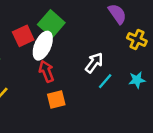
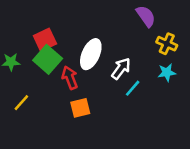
green square: (51, 24) -> (48, 59), moved
white ellipse: (43, 46) -> (91, 54), moved
cyan star: (137, 80) -> (167, 72), moved

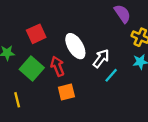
white ellipse: (91, 54) -> (75, 46), turned -55
green square: (48, 59) -> (32, 68), moved
yellow line: (21, 103) -> (17, 100), moved, turned -56

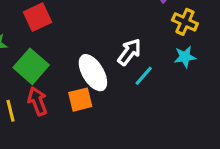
white ellipse: (75, 46) -> (93, 73), moved
red arrow: (57, 66) -> (37, 101), moved

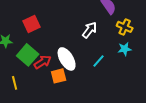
white arrow: (129, 52) -> (90, 30), moved
red arrow: (37, 101) -> (43, 62), moved, turned 78

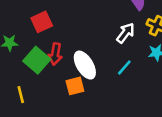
white arrow: (90, 30) -> (126, 33), moved
red arrow: (43, 62) -> (55, 54), moved, turned 132

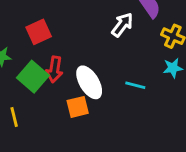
white arrow: (126, 33) -> (122, 25), moved
cyan line: (124, 67) -> (135, 85), turned 63

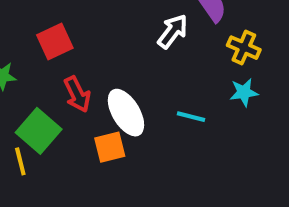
red arrow: (55, 69) -> (77, 94), turned -35
green square: (33, 77) -> (39, 131), moved

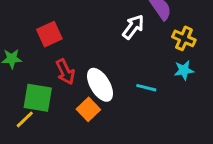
green square: (39, 131) -> (38, 98), turned -32
orange square: (110, 147) -> (88, 109), turned -30
yellow line: (20, 161) -> (25, 119), turned 60

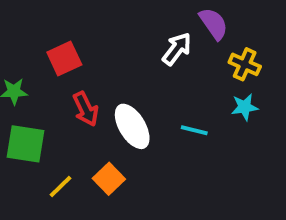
green square: (38, 98) -> (26, 144), moved
orange square: (88, 109) -> (109, 179), moved
yellow line: (25, 119) -> (60, 186), moved

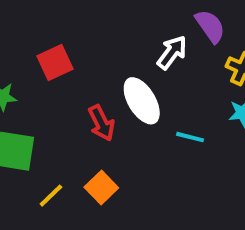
red arrow: (86, 109) -> (101, 123), moved
white ellipse: (132, 126) -> (142, 101), moved

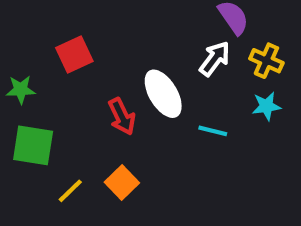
white arrow: (172, 52) -> (215, 59), moved

